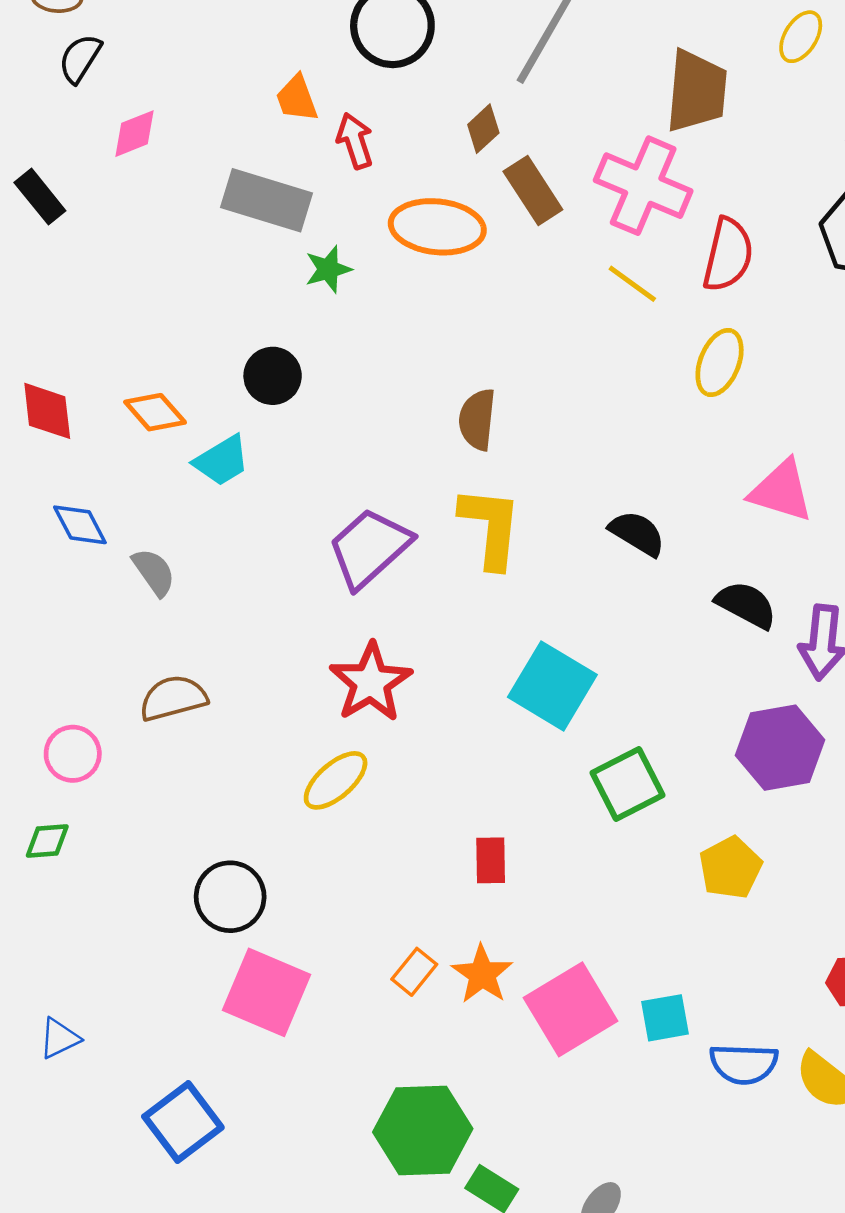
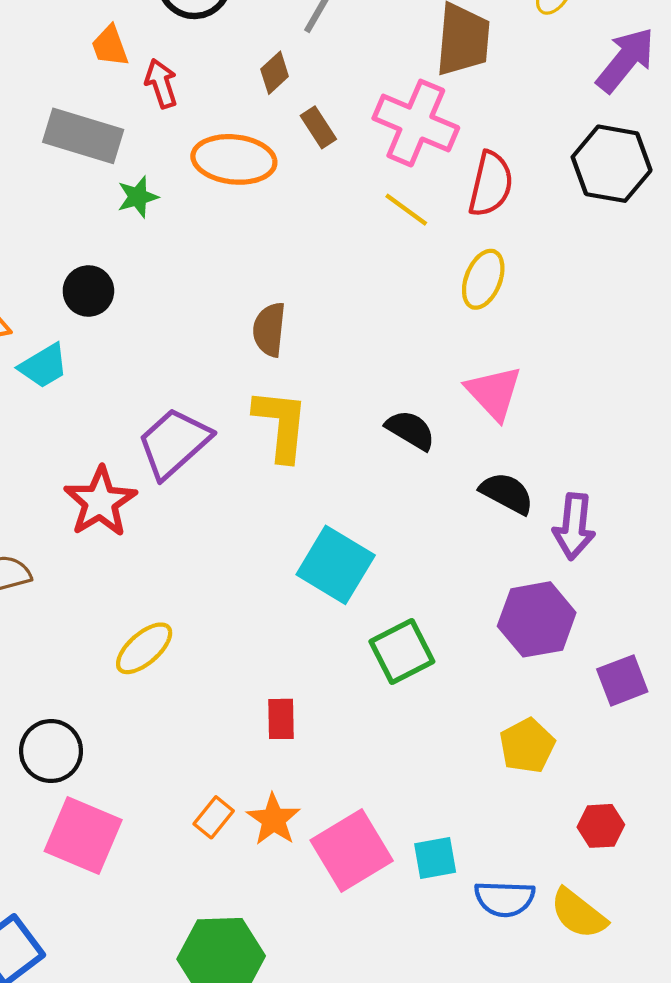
brown rectangle: (533, 191) -> (318, 127), size x0.7
pink triangle: (781, 491) -> (494, 393), moved, turned 30
red star: (371, 682) -> (100, 502), moved
yellow pentagon: (730, 868) -> (527, 746), moved

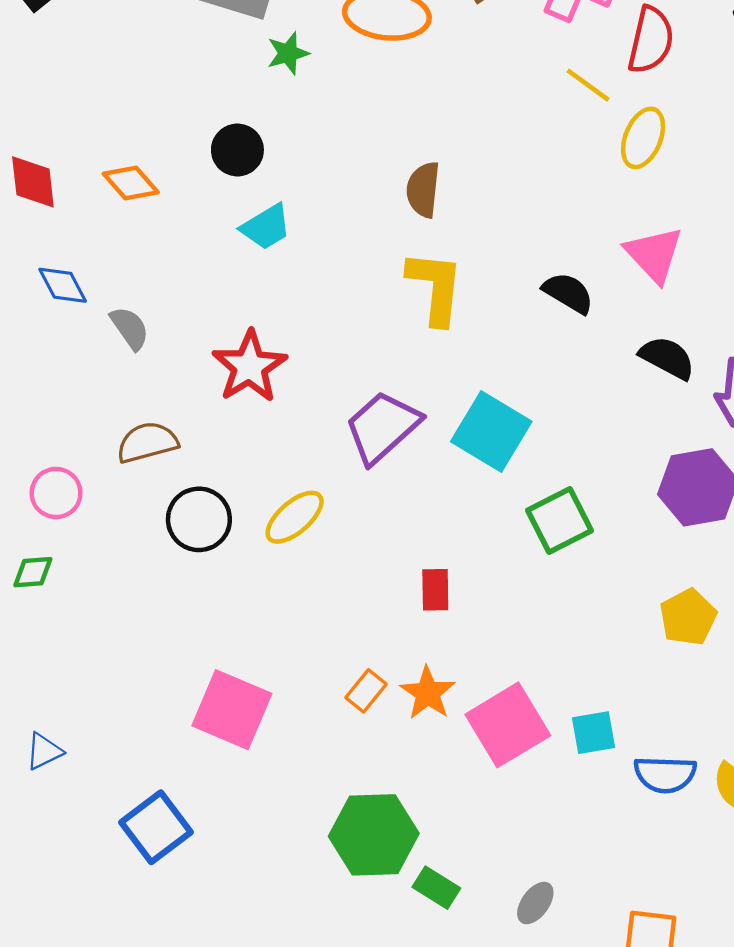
yellow line: (406, 210) -> (588, 85), moved
cyan trapezoid: (44, 366) -> (266, 227), moved
purple trapezoid: (174, 443) -> (383, 427), moved
black circle: (51, 751) -> (199, 519), moved

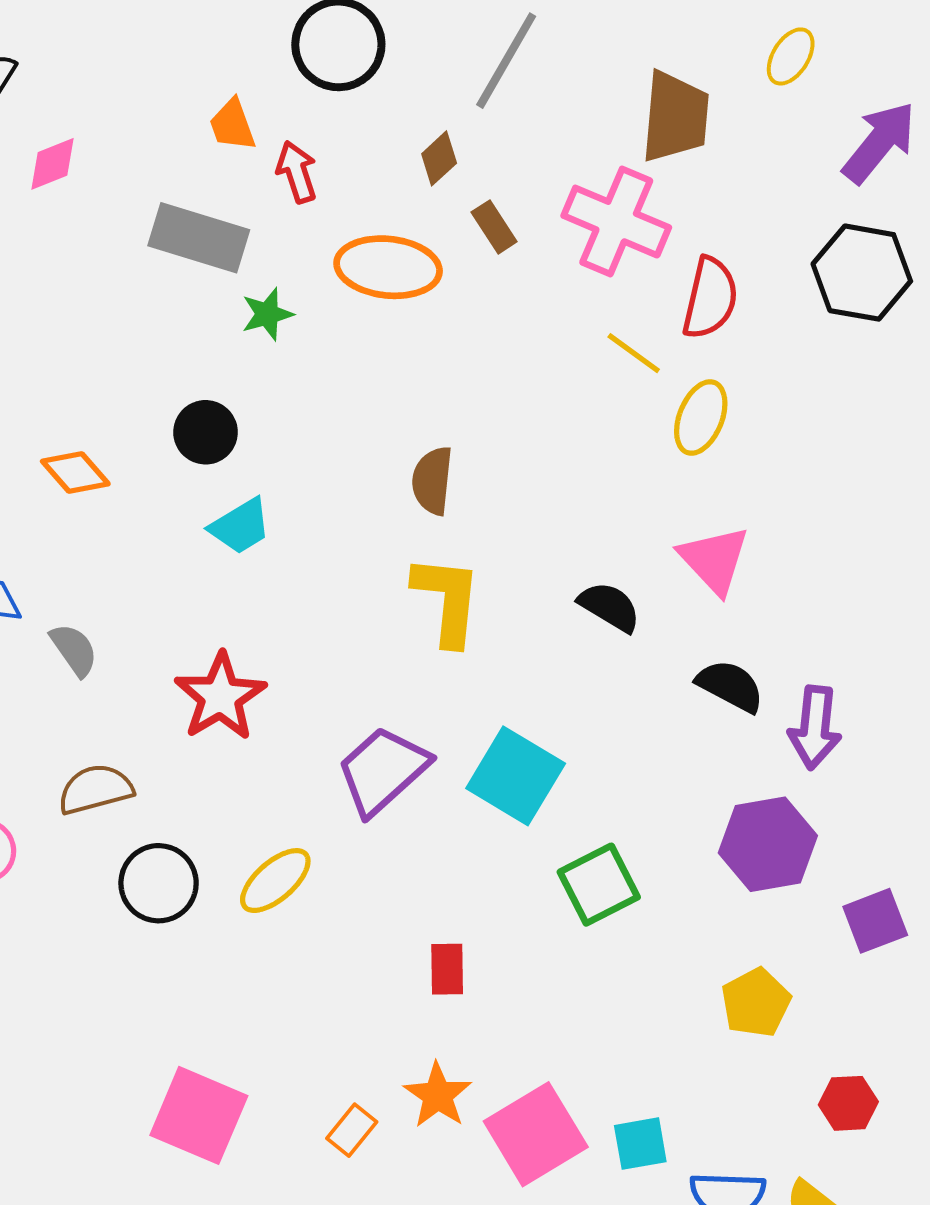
orange rectangle: (366, 691) -> (352, 1130), moved

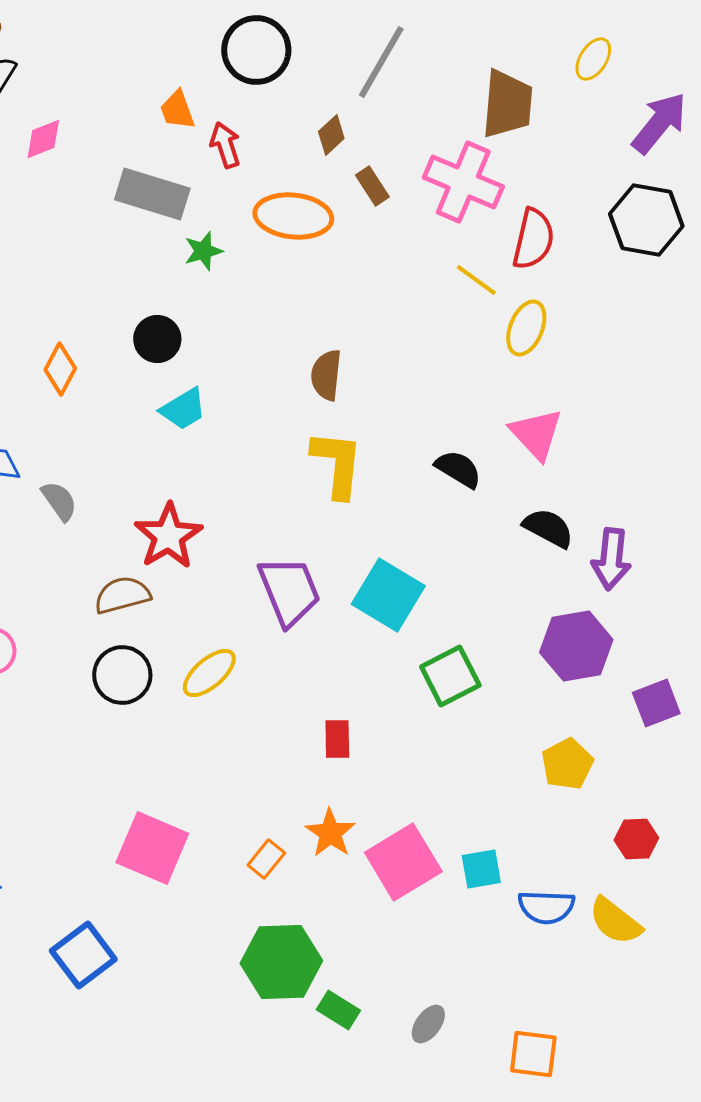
orange diamond: (75, 473) -> (60, 369), turned 69
purple trapezoid: (383, 770) -> (289, 591), turned 110
brown semicircle: (95, 789) -> (122, 595), moved

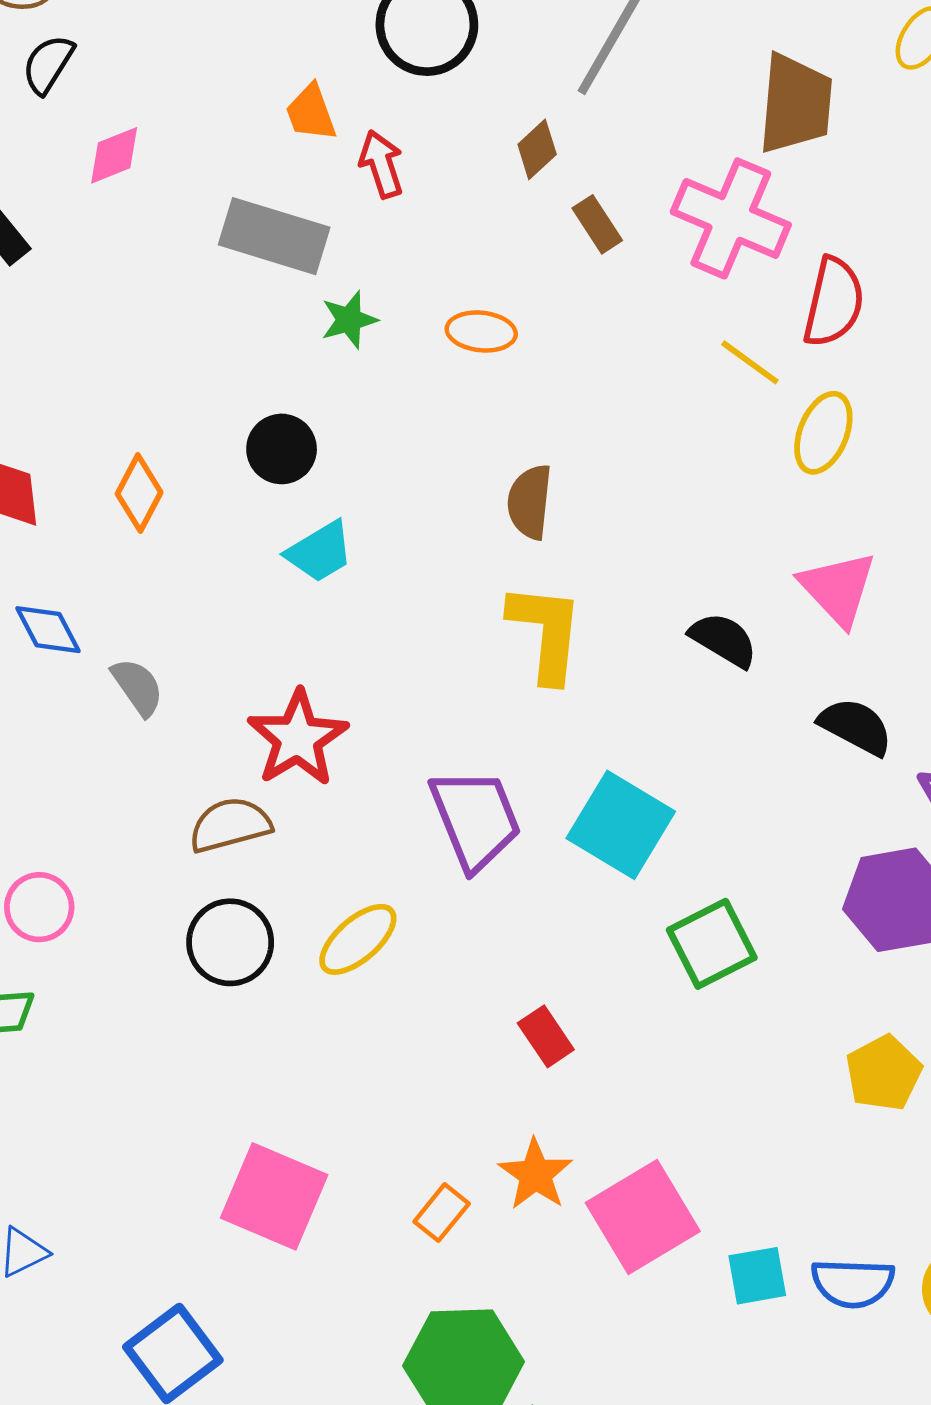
orange ellipse: (293, 216) -> (481, 331), moved, size x0.6
red rectangle: (337, 739) -> (546, 1036), turned -33
cyan square: (481, 869) -> (757, 1276), moved

